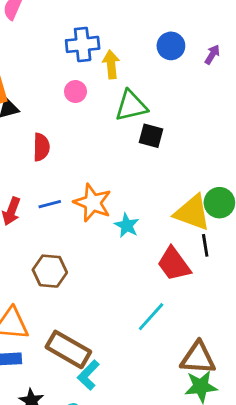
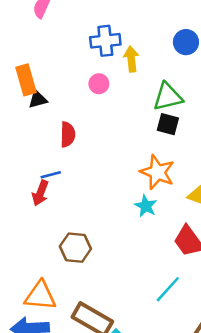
green triangle: (131, 106) -> (168, 97), moved
orange star: (93, 203) -> (157, 172), moved
blue line: (50, 204) -> (51, 175), moved

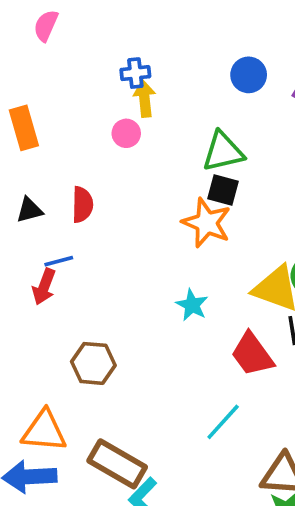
blue cross: (105, 41) -> (135, 73), size x0.7
yellow arrow: (131, 59) -> (145, 99), moved
black triangle: (38, 99) -> (29, 210), moved
orange star: (157, 172) -> (207, 223), moved

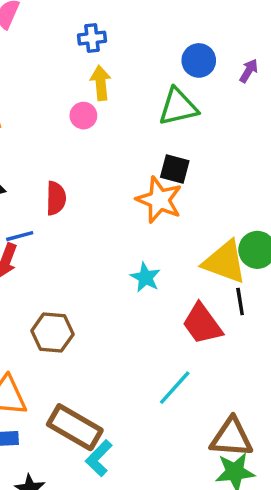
blue cross: (135, 73) -> (92, 38), moved
green triangle: (223, 152) -> (178, 107), moved
red semicircle: (82, 205) -> (56, 198), moved

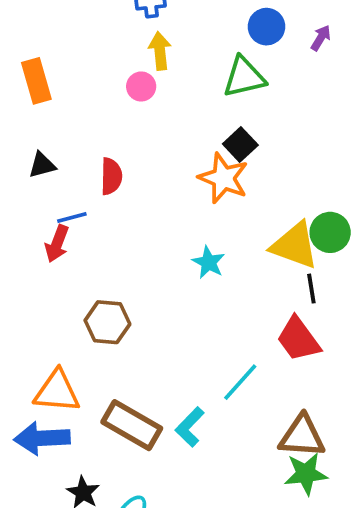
black square: (175, 169) -> (240, 144), turned 32
red trapezoid: (202, 324) -> (298, 339), moved
cyan L-shape: (99, 458) -> (190, 427), moved

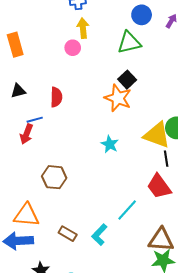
brown rectangle: (132, 425) -> (68, 234), size x0.6

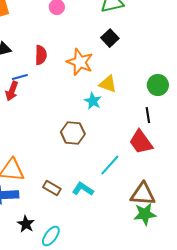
orange star: (118, 98) -> (80, 62), moved
yellow triangle: (157, 135) -> (108, 84), moved, size x0.7
brown hexagon: (54, 177) -> (73, 133), moved
cyan L-shape: (99, 235) -> (83, 189), turned 80

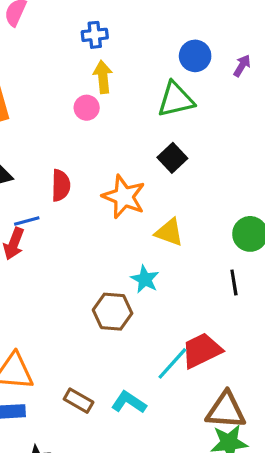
cyan star: (93, 101) -> (145, 279), moved
red trapezoid: (141, 142) -> (202, 350), moved, turned 100

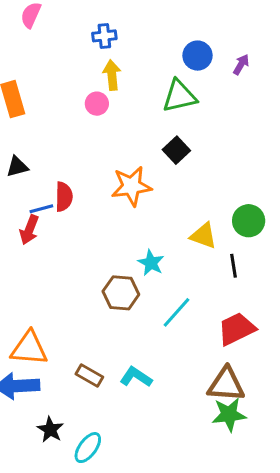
red semicircle: (61, 185) -> (64, 197), moved
orange star: (124, 197) -> (131, 186), turned -30
yellow triangle: (169, 232) -> (204, 236), moved
red trapezoid: (202, 350) -> (237, 329), moved
cyan line: (172, 363) -> (176, 312), moved

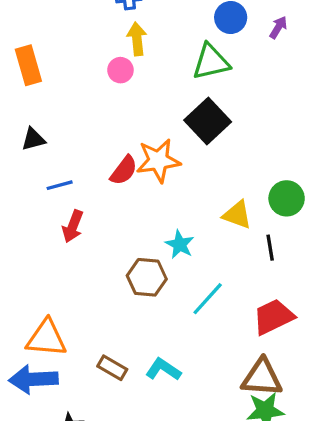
black square: (176, 150) -> (208, 121), size x1.5
red semicircle: (64, 197) -> (124, 170), moved, turned 36
red arrow: (29, 230) -> (73, 226), moved

